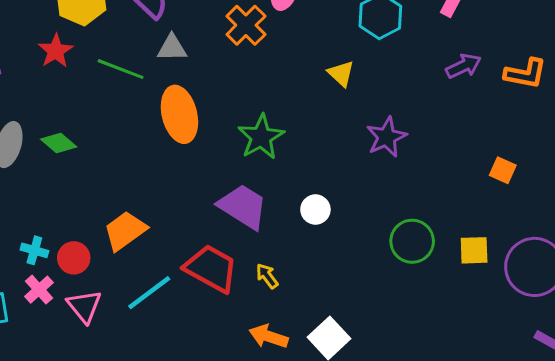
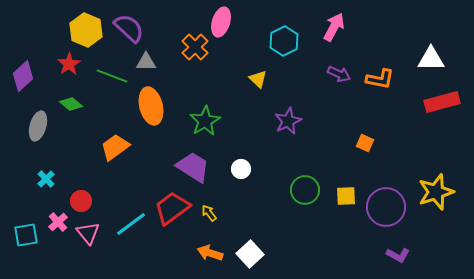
purple arrow: (463, 66) -> (339, 74), turned 50
green diamond: (59, 143) -> (71, 104), moved
orange trapezoid: (125, 231) -> (115, 147), moved
cyan cross: (34, 250) -> (46, 179), moved, turned 30
red trapezoid: (211, 268) -> (172, 208), turned -66

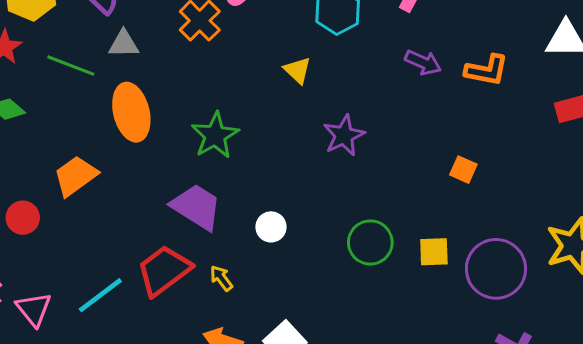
white circle: (241, 169) -> (271, 227), moved
red circle: (81, 201) -> (23, 218), moved

